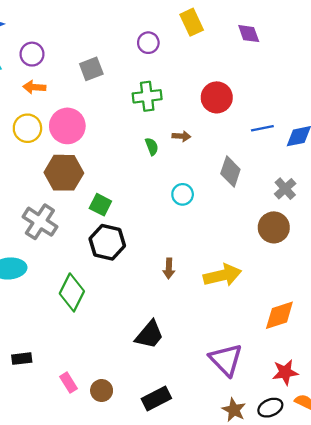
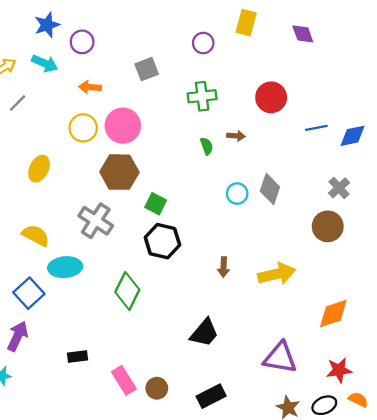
yellow rectangle: (192, 22) -> (246, 23), turned 40
purple circle: (32, 54) -> (82, 42), moved
gray diamond: (230, 172) -> (270, 189), moved
purple triangle: (226, 360) -> (280, 358), turned -36
pink rectangle: (68, 383) -> (124, 380), size x1.4

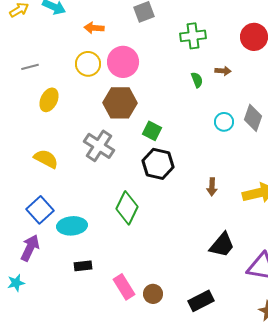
gray line: (18, 103) -> (30, 67), moved, turned 30
cyan ellipse: (65, 267) -> (72, 226), moved
black trapezoid: (204, 333) -> (222, 245), moved

